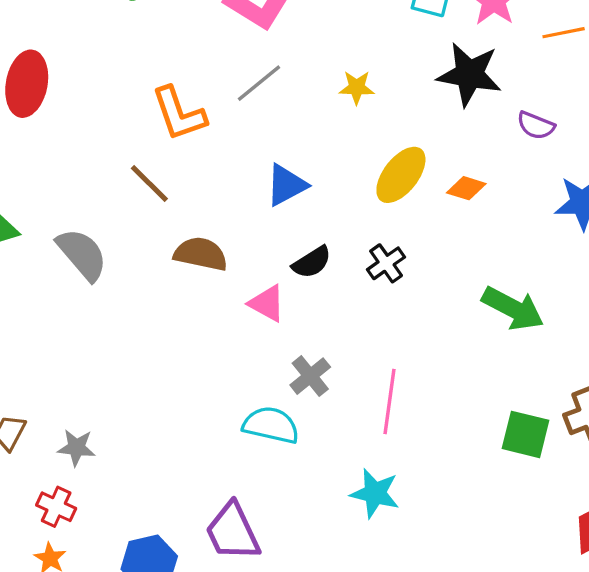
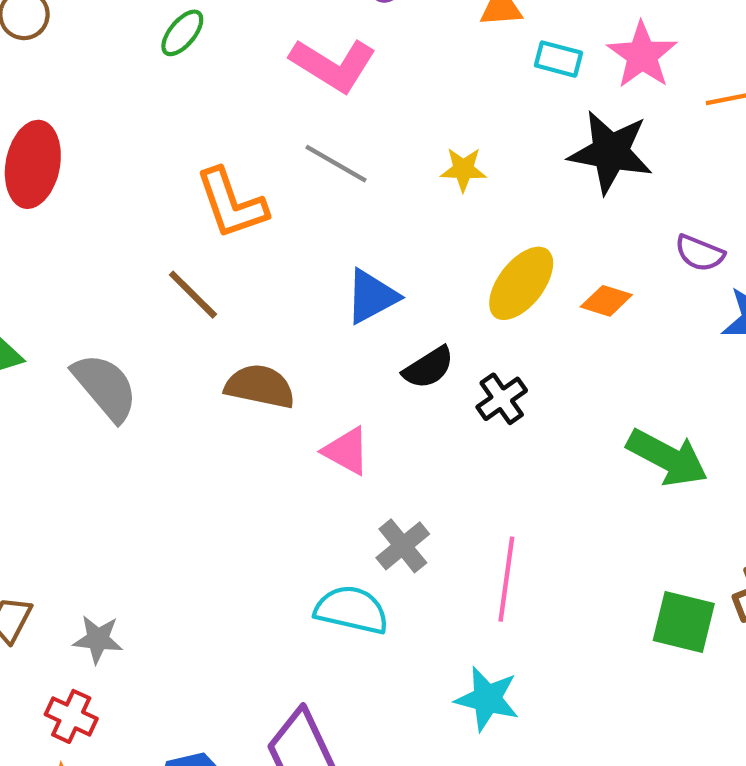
gray line: (259, 83) -> (336, 164), turned 69
purple semicircle: (536, 125) -> (700, 253), moved
black semicircle: (312, 262) -> (428, 368), moved

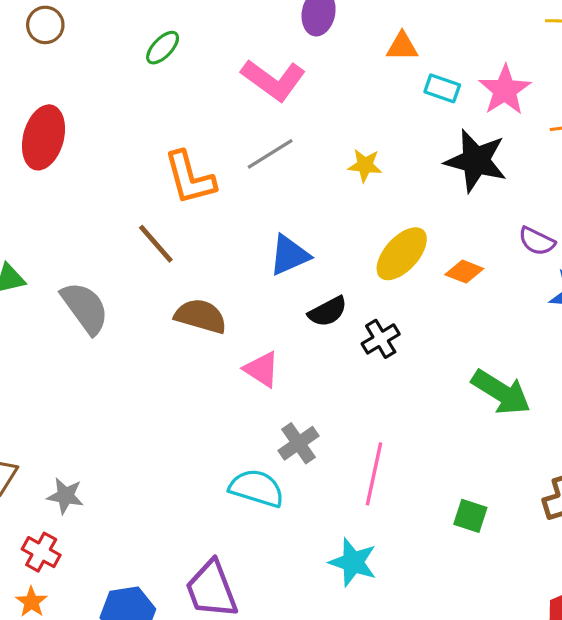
gray line: (336, 164) -> (270, 154), turned -66
green square: (684, 622) -> (470, 516), moved, size x0.7

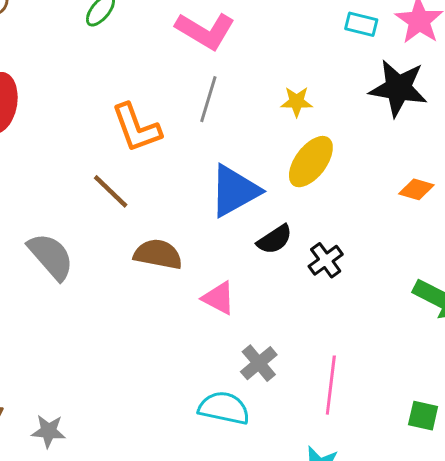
gray line: (270, 154) -> (208, 99), turned -36
yellow ellipse: (402, 254) -> (311, 162), moved
blue triangle: (289, 255) -> (234, 191), size x1.4
orange diamond: (464, 272) -> (416, 189), moved

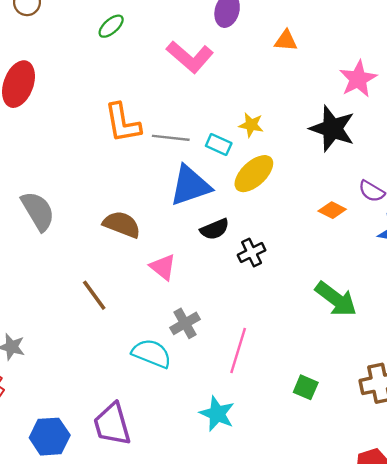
cyan rectangle: (361, 24) -> (219, 144), moved
gray line: (208, 99) -> (171, 138), moved, turned 69
brown line: (111, 191) -> (94, 295), moved

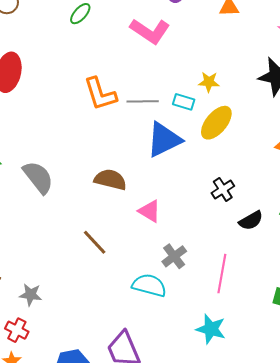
black semicircle: (215, 229) -> (251, 220), moved

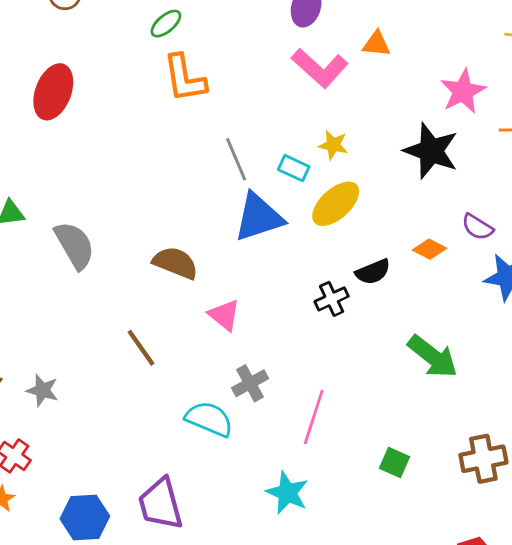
pink L-shape: (150, 31) -> (320, 68), moved
orange L-shape: (100, 94) -> (185, 78), moved
gray line: (143, 101) -> (236, 159), turned 60
black semicircle: (251, 220) -> (373, 272), moved
gray star: (31, 295) -> (42, 390), moved

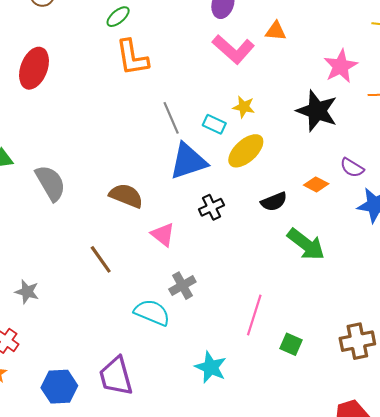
black cross: (332, 299) -> (211, 207), moved
green arrow: (433, 356) -> (306, 244), moved
pink line: (314, 417) -> (254, 315), moved

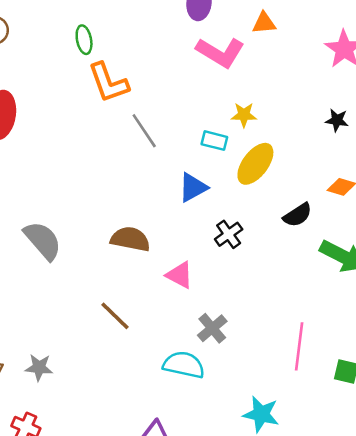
green ellipse: (118, 17) -> (84, 40), turned -50
black star: (317, 111) -> (337, 120), moved, size x0.5
gray line: (171, 118) -> (144, 131), moved
blue triangle: (188, 161) -> (193, 187), size x0.7

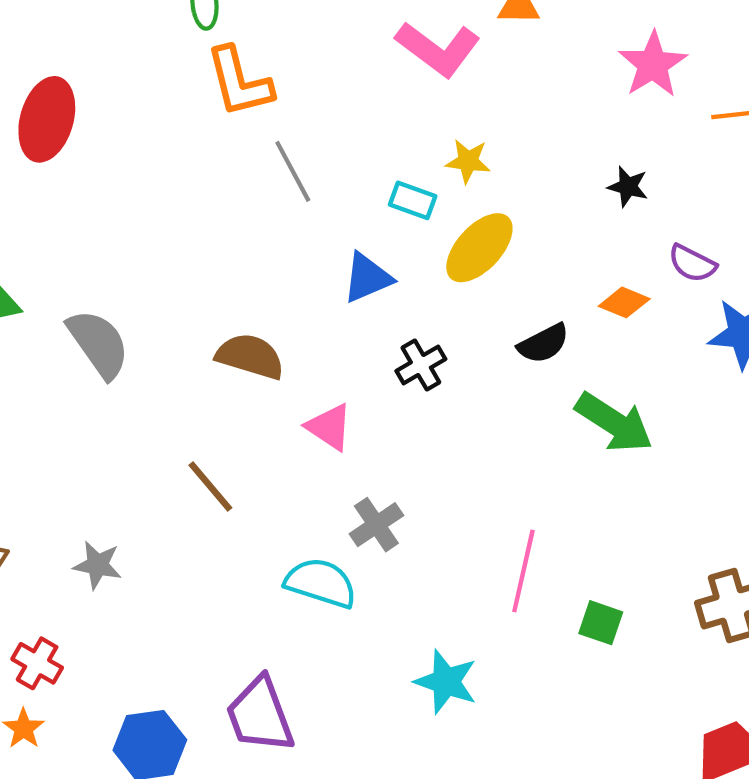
gray star: (39, 367) -> (98, 565), moved

